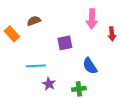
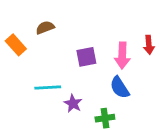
pink arrow: (92, 19) -> (122, 56), moved
purple star: (49, 84) -> (73, 103), moved

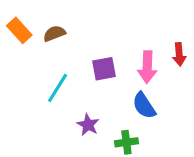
orange rectangle: (16, 45) -> (19, 30), moved
cyan line: (48, 87) -> (58, 88), moved, turned -55

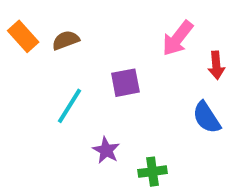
pink arrow: (147, 67) -> (178, 38), moved, turned 36
blue semicircle: (144, 106) -> (207, 117), moved

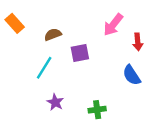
brown semicircle: (66, 40) -> (53, 34), moved
purple star: (106, 150) -> (55, 102), moved

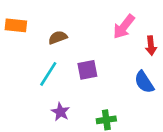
orange rectangle: (15, 23) -> (16, 25), turned -42
purple square: (80, 53) -> (87, 70), moved

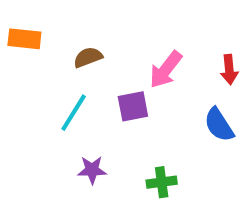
pink arrow: (124, 27) -> (166, 70), moved
purple star: (60, 112) -> (92, 170), turned -30

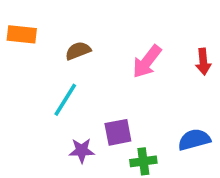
purple square: (133, 106) -> (118, 132), moved
blue semicircle: (219, 125) -> (194, 140), moved, turned 108

